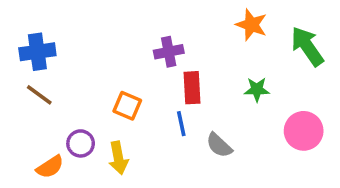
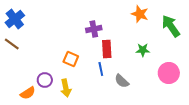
blue cross: (37, 52) -> (15, 19), moved, turned -30
brown line: (39, 95) -> (12, 44), moved

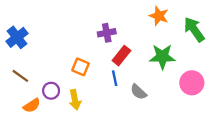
blue cross: (15, 19) -> (17, 37), moved
brown line: (12, 44) -> (20, 76), moved
red rectangle: (107, 49) -> (121, 56), turned 42
green star: (143, 50) -> (162, 57), size x1.6

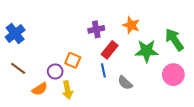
orange star: (159, 16) -> (131, 25), moved
green arrow: (194, 29) -> (174, 40), moved
purple circle: (51, 91) -> (55, 71), moved
orange semicircle: (32, 105) -> (40, 89), moved

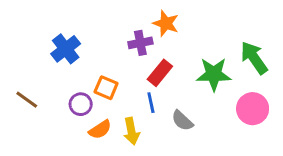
orange star: (131, 25) -> (166, 23), moved
blue cross: (15, 33) -> (66, 49), moved
orange semicircle: (40, 89) -> (100, 130), moved
yellow arrow: (67, 90) -> (131, 131), moved

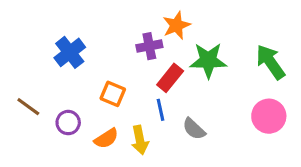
orange star: (166, 23) -> (176, 25), turned 30
green star: (214, 74) -> (208, 60), moved
purple circle: (81, 104) -> (68, 123), moved

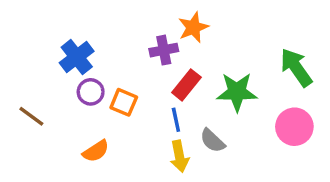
green star: (208, 60) -> (237, 92), moved
purple circle: (68, 123) -> (91, 92), moved
orange semicircle: (106, 138) -> (96, 151), moved
yellow arrow: (140, 140) -> (179, 156), moved

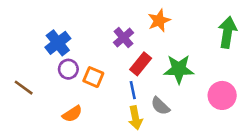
orange star: (193, 27) -> (159, 21), moved
purple cross: (164, 50) -> (124, 38), turned -30
green arrow: (296, 67) -> (227, 32), moved, turned 44

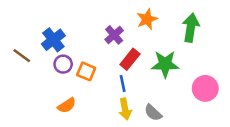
green arrow: (227, 32) -> (191, 28), moved
brown line: (24, 88) -> (22, 56), moved
gray semicircle: (160, 106) -> (153, 113), moved

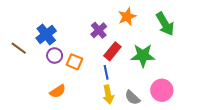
green arrow: (191, 28) -> (165, 24), turned 140
pink circle: (205, 88) -> (162, 90), moved

